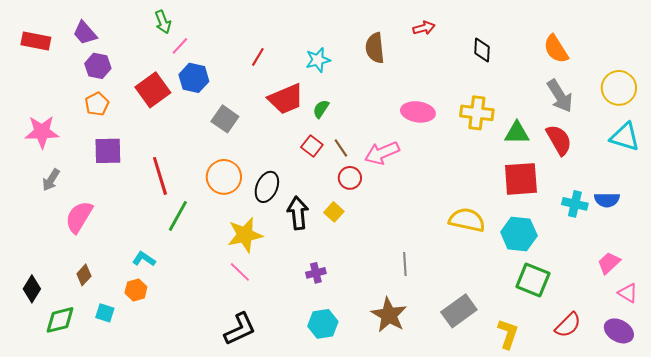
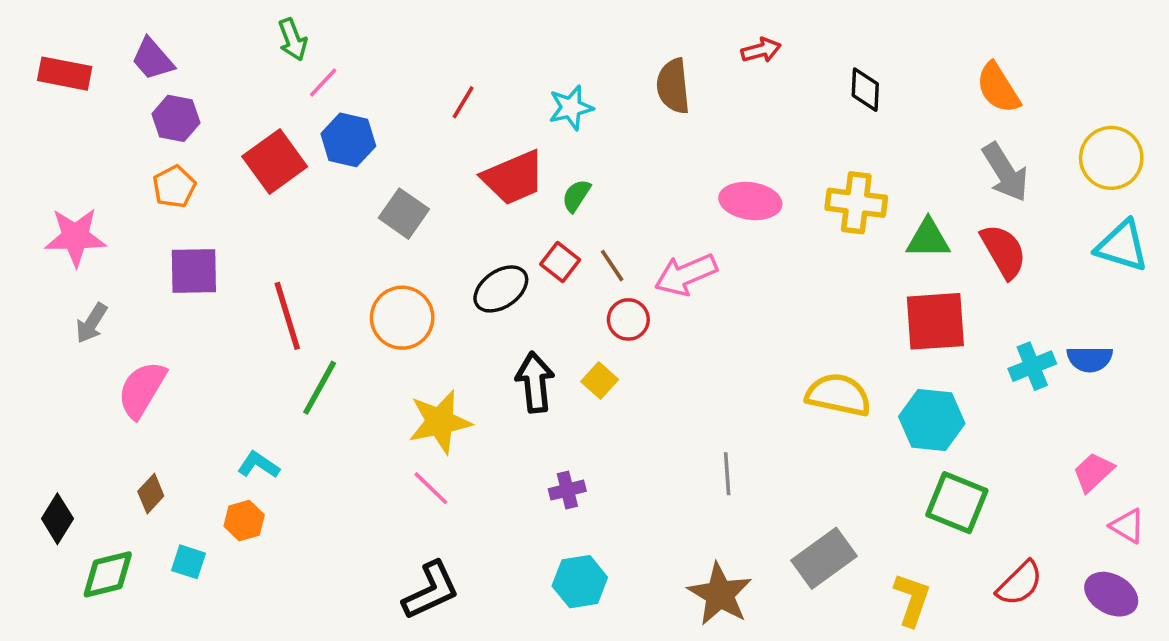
black ellipse: (267, 187) -> (501, 289), moved, turned 32
cyan cross: (575, 204) -> (1032, 366), turned -35
brown star: (389, 315) -> (720, 594), moved

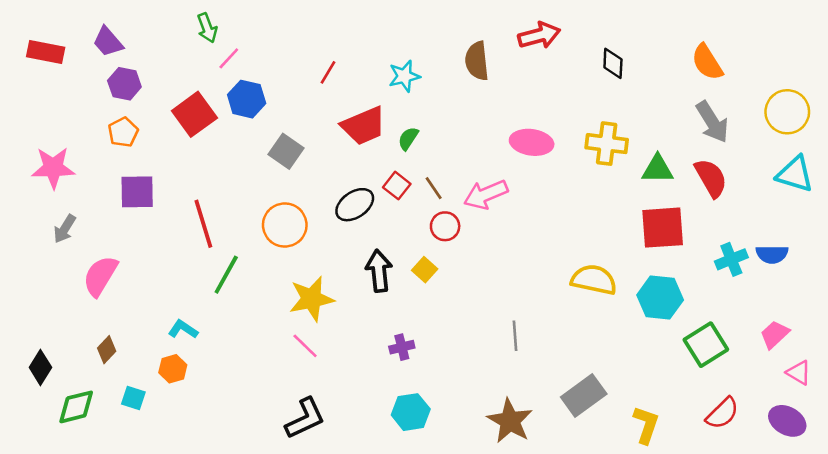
red arrow: (761, 50) -> (539, 35), size x1.5
green square: (957, 503) -> (706, 345), moved, turned 36

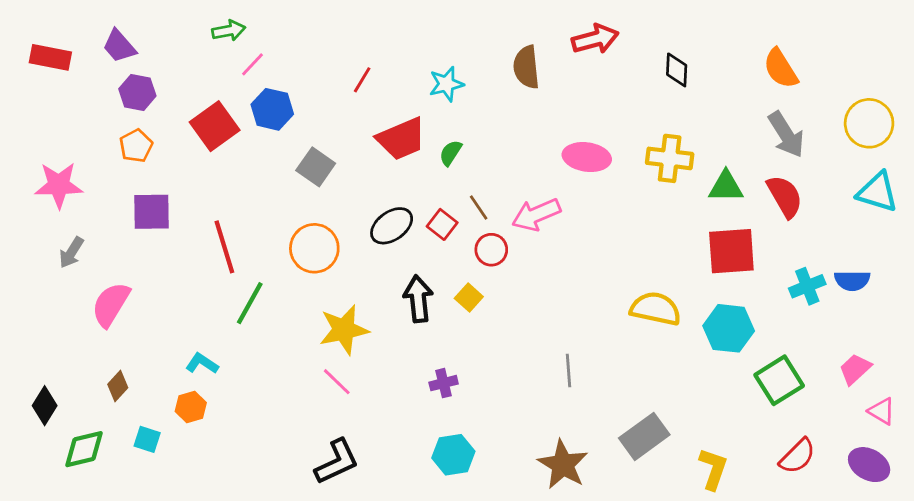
green arrow: (207, 28) -> (229, 31), turned -80
red square: (397, 186) -> (442, 224), moved

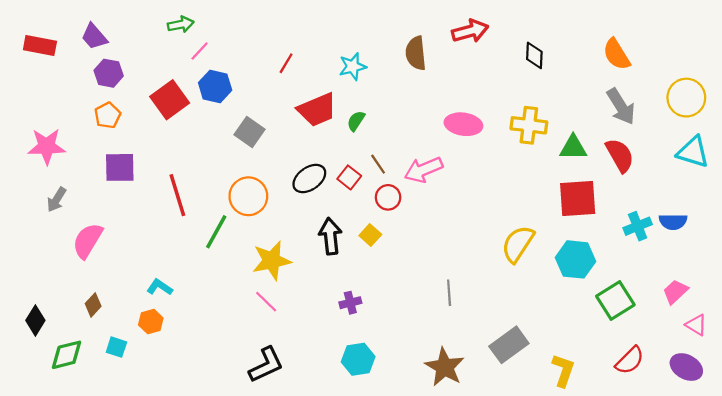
green line: (250, 303) -> (216, 232), moved
yellow semicircle: (656, 309) -> (518, 244), turned -69

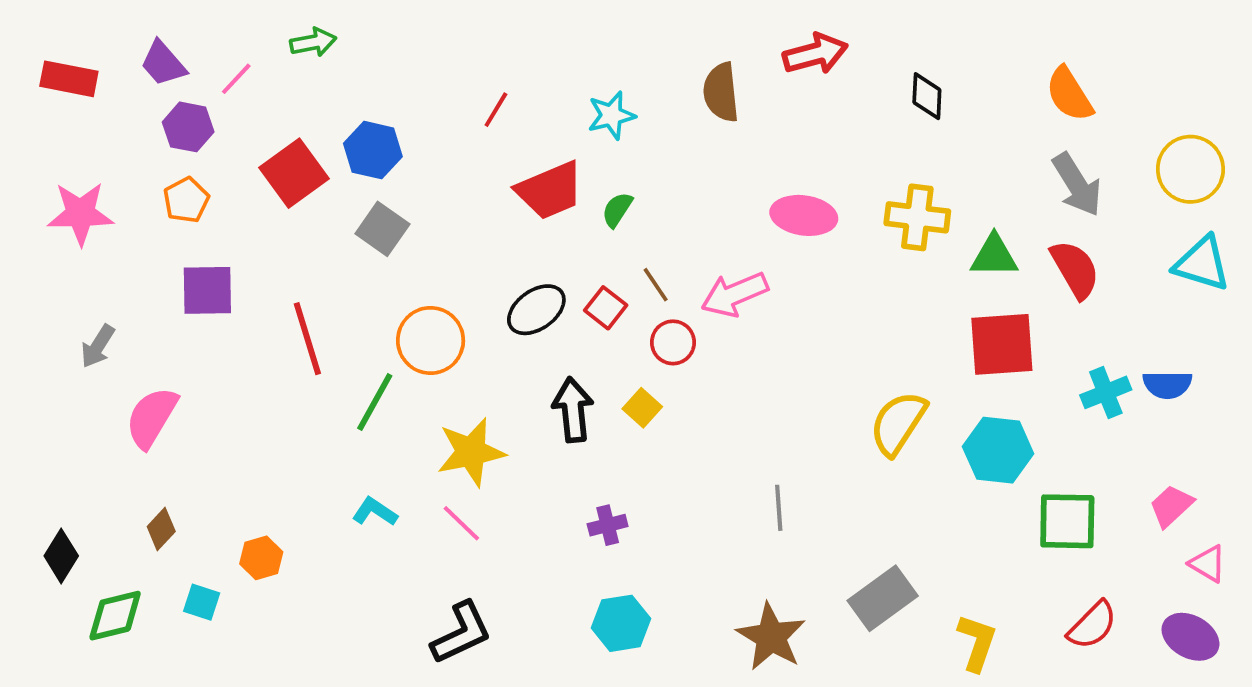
pink line: (200, 51) -> (236, 79), moved
gray square: (249, 132) -> (382, 229), moved
pink star: (47, 146) -> (80, 214), moved
cyan L-shape: (160, 287) -> (375, 512), moved
green square: (615, 300) -> (1067, 521), turned 33

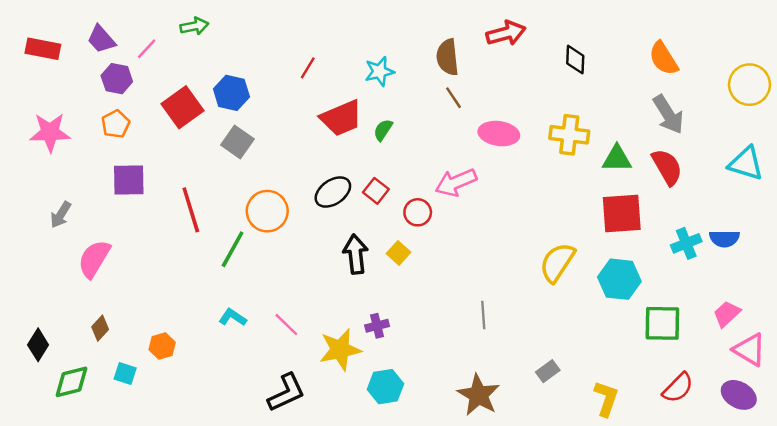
yellow circle: (1190, 169) -> (749, 85), moved
brown line: (656, 285) -> (453, 98), moved
yellow star: (471, 452) -> (340, 350), moved
pink triangle: (1208, 564) -> (749, 350), size x1.4
gray rectangle: (883, 598) -> (548, 371), size x0.6

